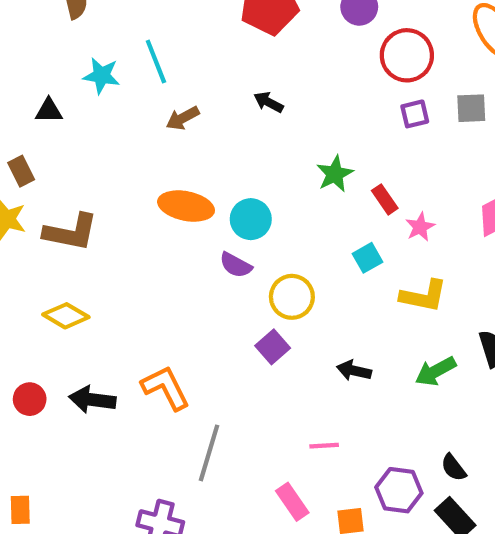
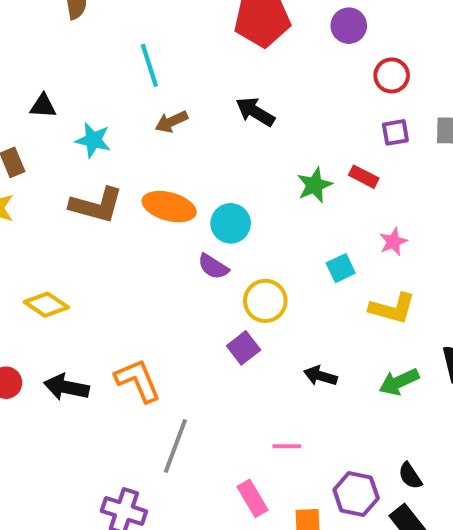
red circle: (407, 55) -> (392, 75), size x0.7
cyan star: (101, 76) -> (93, 140), moved
black arrow: (268, 102) -> (255, 112), size x1.4
red rectangle: (385, 199) -> (364, 177), moved, turned -32
brown L-shape: (71, 232) -> (96, 205), moved

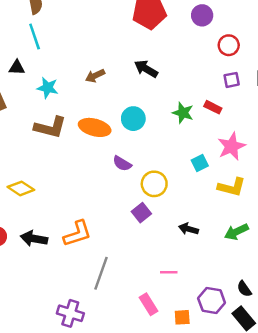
cyan line: (149, 65) -> (35, 36), moved
green star: (315, 185) -> (183, 113), turned -30
cyan circle: (231, 223) -> (133, 119), moved
pink star: (393, 242) -> (231, 146), size x1.6
orange L-shape: (138, 380) -> (77, 234), turned 96

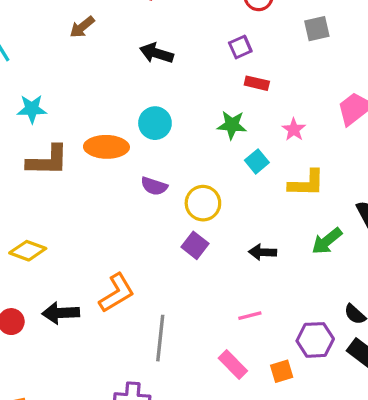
brown arrow: (95, 76) -> (82, 27), moved
purple square: (232, 80) -> (240, 47), moved
green star: (183, 113) -> (232, 125), moved
pink star: (231, 146) -> (294, 129), size x0.6

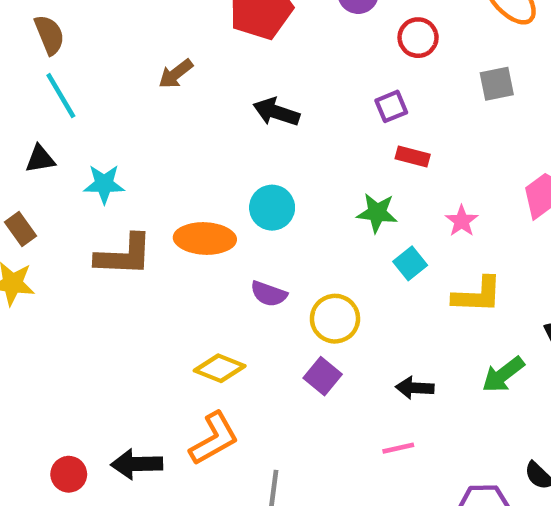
yellow diamond: (28, 251) -> (220, 368), moved
pink line: (250, 316) -> (398, 448), moved

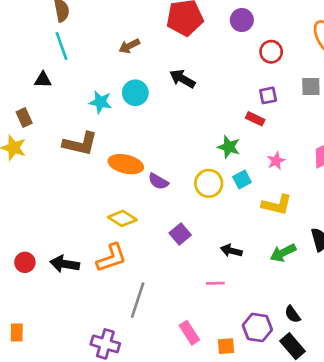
purple square: (391, 106) -> (268, 95), moved
cyan star: (104, 184) -> (100, 102), moved
cyan circle: (272, 208) -> (135, 93), moved
orange ellipse: (205, 238) -> (126, 164), moved
yellow circle: (335, 319) -> (209, 183), moved

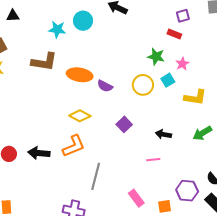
pink star: (276, 161) -> (182, 64), moved

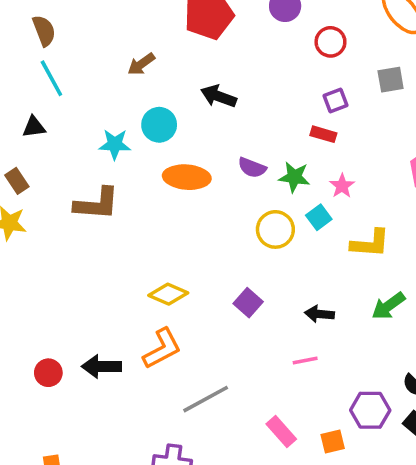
orange ellipse: (80, 75) -> (187, 177), moved
purple semicircle: (105, 86) -> (252, 168), moved
gray line: (96, 176) -> (206, 399), turned 52

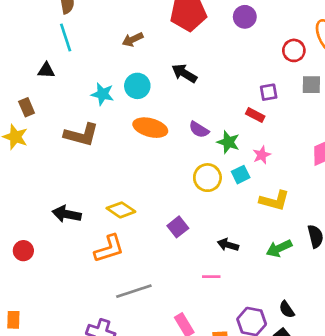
red circle: (330, 42) -> (294, 50), moved
black arrow: (101, 366) -> (67, 214), moved

